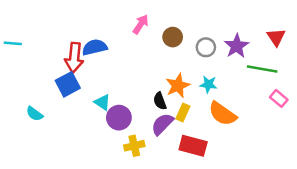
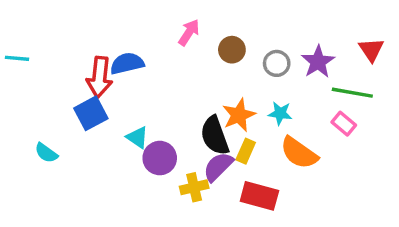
pink rectangle: (279, 98) -> (344, 124), moved
black semicircle: (160, 101) -> (215, 136), size x1.6
yellow cross: (134, 146) -> (194, 187), moved

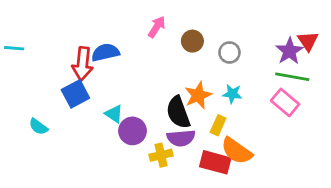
purple star: (318, 62) -> (289, 51), moved
pink rectangle: (344, 124) -> (285, 102), size x1.4
yellow rectangle: (246, 151) -> (218, 125), moved
orange semicircle: (299, 153) -> (237, 151), moved
purple semicircle: (218, 167) -> (181, 138), turned -140

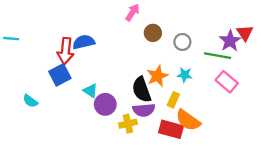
pink arrow: (157, 27) -> (132, 12), moved
green line: (292, 77) -> (218, 56), moved

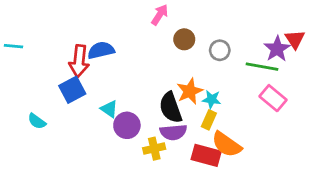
cyan star: (185, 75) -> (212, 99), moved

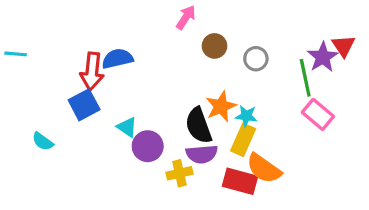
green line: (262, 67) -> (305, 78), turned 68
yellow rectangle: (209, 120) -> (243, 140), size x1.4

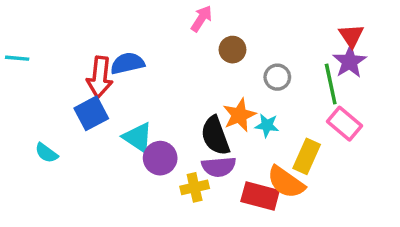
red triangle: (343, 46) -> (351, 36), moved
gray circle: (256, 59) -> (277, 77), moved
cyan triangle: (127, 127) -> (138, 137), size x1.4
yellow rectangle: (243, 140) -> (307, 156), moved

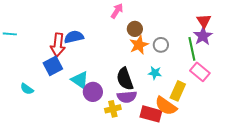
orange star: (239, 115) -> (139, 45), moved

